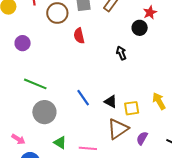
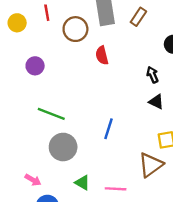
blue line: (83, 98) -> (108, 129), turned 54
black triangle: (111, 102) -> (156, 102), moved

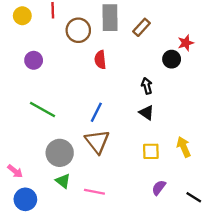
blue line: (108, 129) -> (96, 112), moved
gray circle: (63, 147) -> (60, 153), moved
brown triangle: (151, 165) -> (97, 142), moved, turned -40

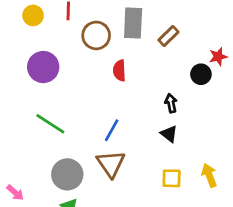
purple circle: (34, 60) -> (43, 67), size x1.5

